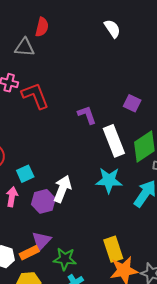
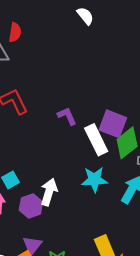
white semicircle: (112, 29) -> (85, 16), moved
purple square: (132, 103) -> (113, 124), moved, size x1.6

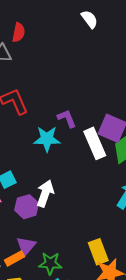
cyan star: (95, 179) -> (47, 139), moved

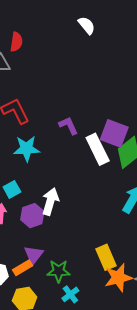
cyan star: (47, 139) -> (27, 149), moved

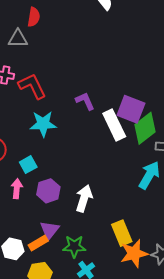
white arrow: (50, 201) -> (84, 198), moved

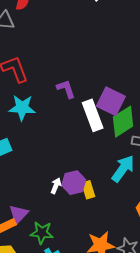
purple hexagon: (48, 191) -> (74, 183), moved
white arrow: (84, 198) -> (56, 186), size x0.6
yellow rectangle: (122, 233) -> (88, 190), moved, size x0.7

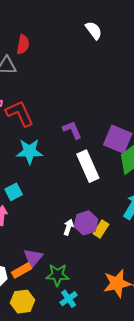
white rectangle: (93, 115) -> (88, 166), moved
yellow rectangle: (88, 190) -> (101, 229), turned 54

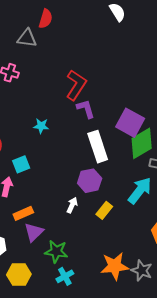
red L-shape: (20, 113) -> (76, 85), moved, turned 52
cyan star: (30, 151) -> (41, 126), size x0.6
purple hexagon: (86, 223) -> (90, 181), moved
orange rectangle: (22, 270) -> (23, 213), moved

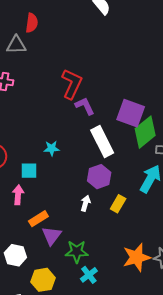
cyan star: (41, 126) -> (52, 148), moved
cyan square: (21, 164) -> (29, 171), turned 30

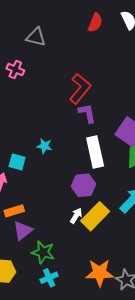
red semicircle: (32, 23) -> (95, 23), moved
white arrow: (86, 203) -> (76, 216), moved
yellow rectangle: (118, 204) -> (95, 216), size x1.6

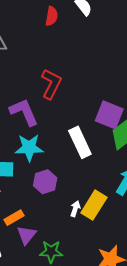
purple L-shape: (87, 113) -> (24, 112), moved, size x1.5
cyan star: (44, 146) -> (29, 148), size x1.8
purple hexagon: (83, 185) -> (45, 182), moved

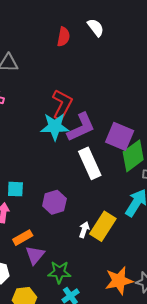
purple L-shape: (24, 112) -> (81, 127), moved, turned 88
cyan star: (29, 148) -> (55, 127), moved

